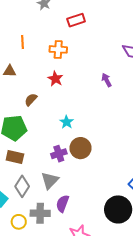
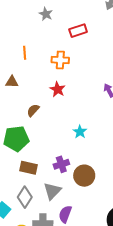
cyan star: (67, 122) -> (80, 132), moved
brown circle: (81, 148) -> (84, 176), moved
brown rectangle: (15, 157) -> (28, 168), moved

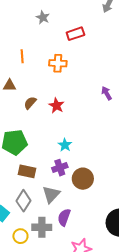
red star: (58, 89) -> (56, 106), moved
brown semicircle: (33, 110) -> (30, 103), moved
cyan star: (80, 132) -> (65, 145), moved

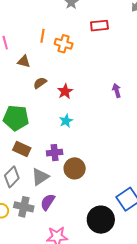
orange cross: (58, 63) -> (64, 44), moved
cyan star: (65, 145) -> (66, 121), moved

